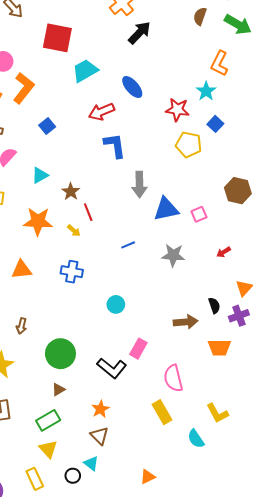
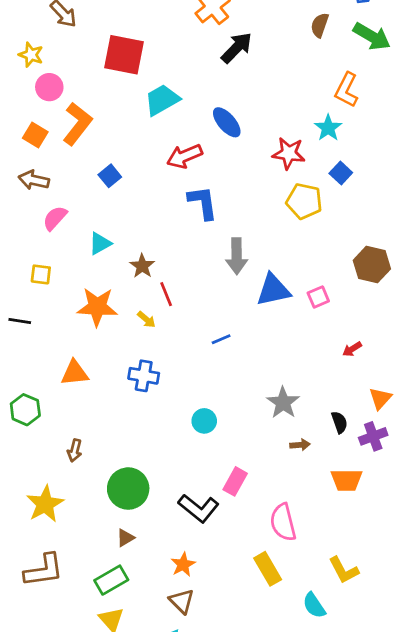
gray star: (173, 255) -> (283, 403), moved, turned 30
brown arrow: (186, 322) -> (300, 445), size x0.6

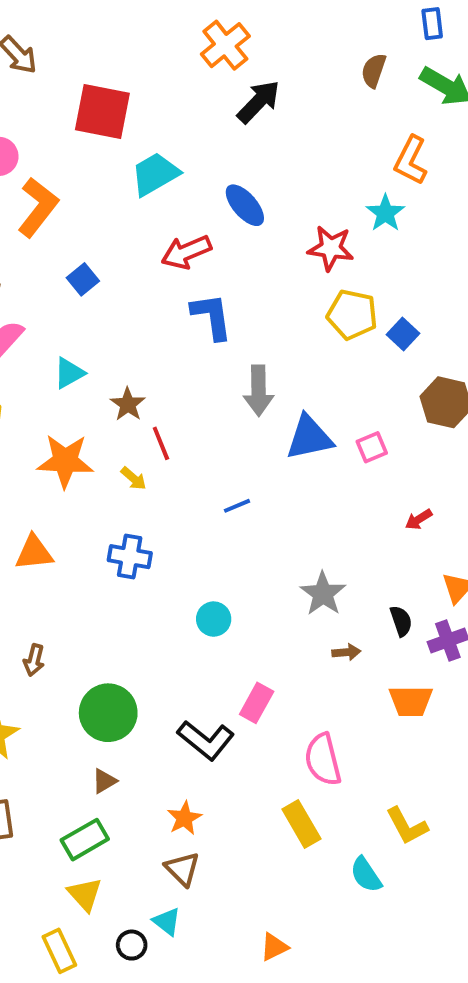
blue square: (341, 173) -> (403, 334), moved

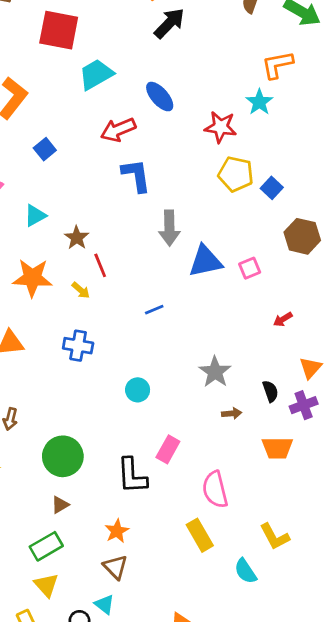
orange L-shape: (411, 160) -> (277, 65), turned 52
black L-shape: (206, 740) -> (132, 476), turned 48

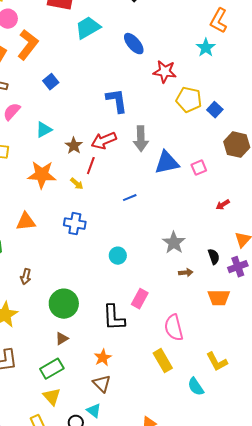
orange L-shape: (277, 65) -> (219, 21), turned -50
red star: (221, 127) -> (165, 72), moved
red arrow: (118, 130) -> (104, 141), moved
red line: (100, 265) -> (91, 166), turned 42

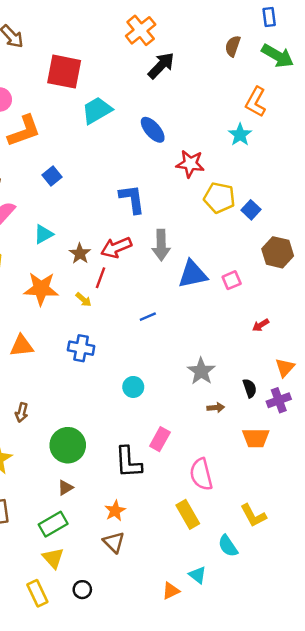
orange L-shape: (28, 45) -> (24, 131), turned 32
cyan triangle: (94, 411) -> (198, 575), moved

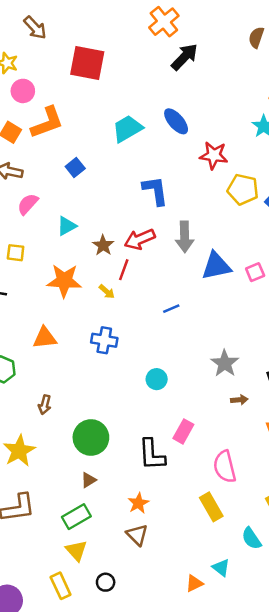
cyan trapezoid: (97, 110) -> (127, 129), moved

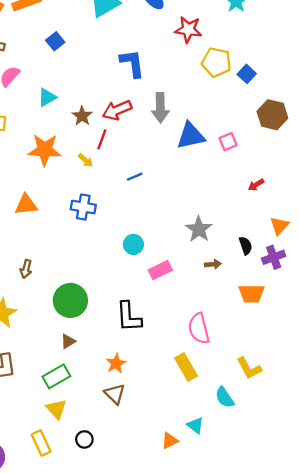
blue line: (171, 309) -> (135, 177), moved
pink rectangle: (183, 431) -> (160, 270), moved, turned 35

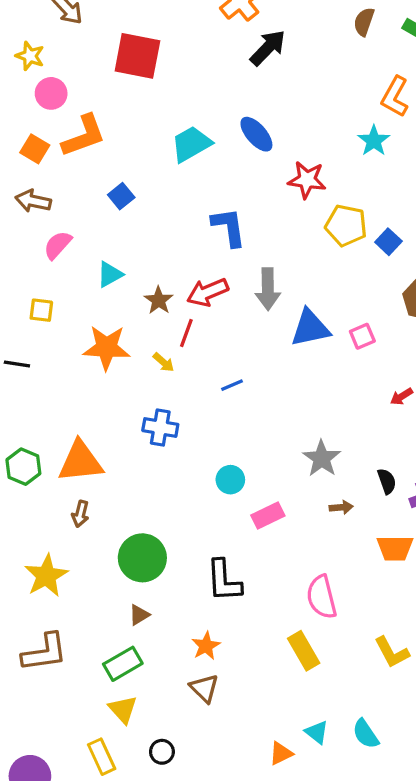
orange triangle: (26, 205) -> (80, 462), moved, size x1.4
cyan semicircle: (225, 397) -> (366, 734), moved

